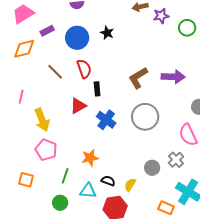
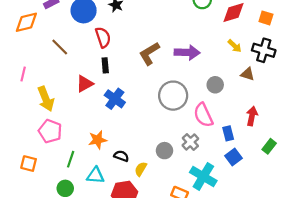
red semicircle: (84, 69) -> (103, 37), moved
gray circle: (145, 117) -> (173, 96), moved
black semicircle: (108, 181) -> (121, 156), moved

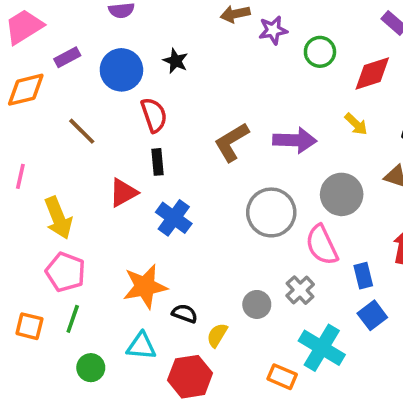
yellow arrow: (235, 46) -> (356, 124), moved
gray circle: (215, 85) -> (342, 194), size x1.5
orange star: (98, 140) -> (145, 286), size x1.4
green line: (71, 159) -> (73, 319), moved

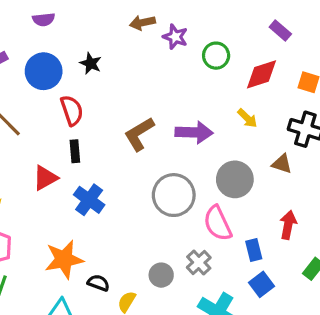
purple star: (273, 30) -> (175, 37), turned 30

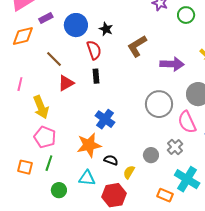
black star: (91, 63) -> (106, 29), moved
brown L-shape: (139, 134) -> (137, 46), moved
red triangle: (45, 178) -> (66, 83), moved
blue cross: (89, 200) -> (105, 119), moved

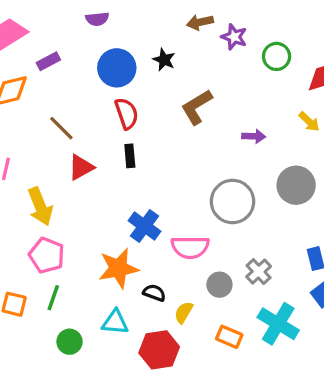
blue circle: (76, 25) -> (117, 68), moved
black star: (106, 29) -> (164, 60), moved
purple arrow: (172, 64) -> (254, 136), size x0.6
pink semicircle: (187, 122) -> (190, 247), moved, turned -65
orange rectangle: (165, 195) -> (229, 337), moved

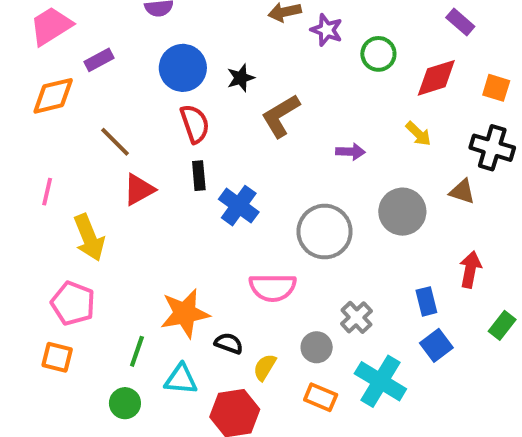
black star: (164, 60) -> (241, 78), moved, turned 30
blue cross: (144, 226) -> (239, 206), moved
pink pentagon: (47, 255) -> (73, 303), moved
gray circle: (219, 285) -> (317, 347), moved
green line: (53, 298) -> (137, 351), moved

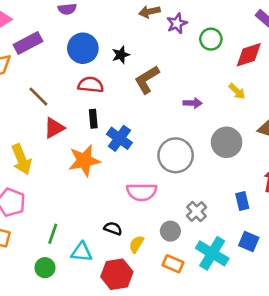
purple star: (327, 30) -> (177, 23), turned 30
purple rectangle: (99, 60) -> (28, 43), size x1.5
red semicircle: (195, 124) -> (91, 85), turned -65
orange star: (185, 313) -> (84, 161), moved
blue square: (436, 345) -> (249, 242), moved, turned -30

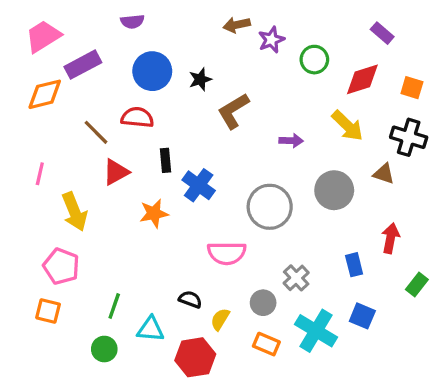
red semicircle: (91, 85) -> (137, 117), moved
yellow arrow: (237, 91) -> (347, 126), size x1.5
orange star: (84, 161) -> (154, 213), size x0.7

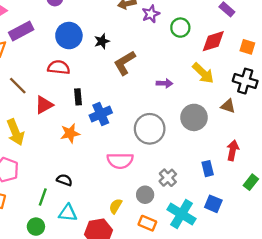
brown line: (96, 132) -> (18, 86), moved
blue cross: (199, 185) -> (101, 114), turned 30
black semicircle: (190, 299) -> (64, 180), moved

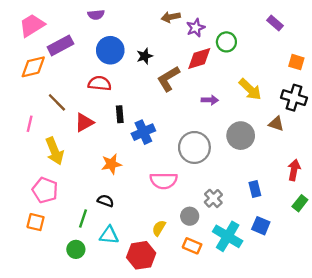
red diamond: (213, 41) -> (199, 59), moved
orange star: (70, 133) -> (111, 164), moved
red arrow: (233, 150) -> (294, 170), moved

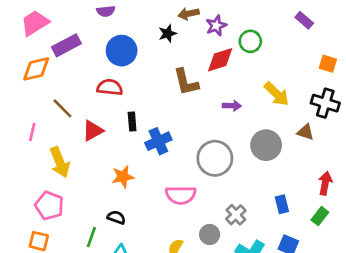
black star: (145, 56) -> (168, 33), moved
brown L-shape: (168, 79) -> (186, 82), turned -72
green rectangle: (300, 203) -> (320, 216), moved

